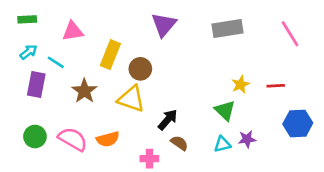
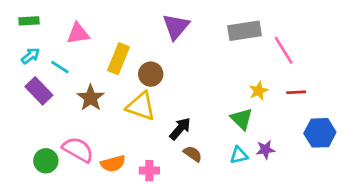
pink line: (290, 34) -> (284, 50), moved
purple rectangle: (36, 84) -> (39, 91), turned -55
green circle: (35, 137) -> (46, 161), moved
orange semicircle: (108, 139) -> (113, 164), moved
pink cross: (149, 159) -> (149, 171), moved

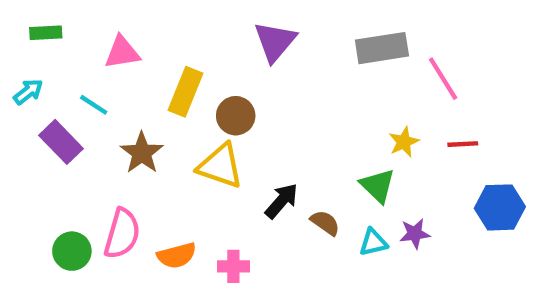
cyan arrow: (30, 56) -> (28, 92), moved
pink semicircle: (78, 150) -> (122, 234), turned 76
brown semicircle: (193, 154) -> (325, 223), moved

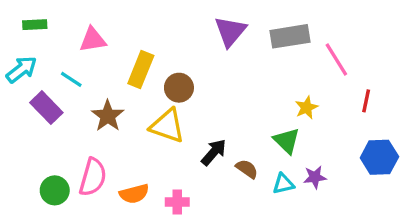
purple triangle: (275, 41) -> (230, 31), moved
cyan arrow: (28, 92) -> (22, 69), size x1.4
red line: (463, 144) -> (366, 101), moved, turned -75

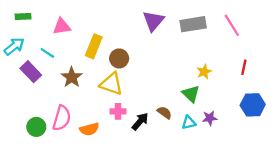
pink line: (336, 59) -> (232, 25), moved
black arrow: (214, 152) -> (140, 121), moved
pink cross: (177, 202) -> (118, 111), moved

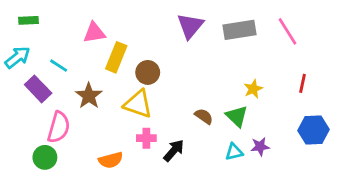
pink triangle: (62, 26) -> (94, 33), moved
brown semicircle: (164, 113) -> (204, 116), moved
pink semicircle: (62, 118) -> (59, 127), moved

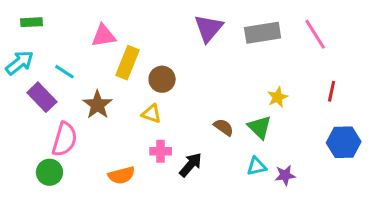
yellow triangle: (138, 104) -> (152, 114), size x0.6
purple star: (260, 146) -> (285, 175), moved

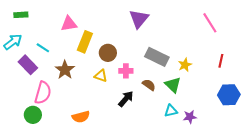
gray rectangle: (263, 33) -> (157, 57), moved, turned 35
pink cross: (161, 151) -> (126, 71), moved
black arrow: (191, 165) -> (126, 99), moved

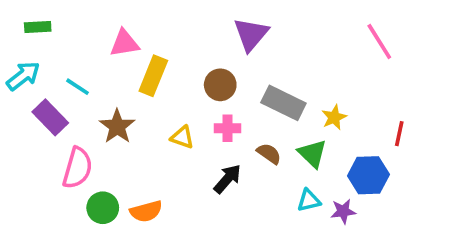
brown circle: (108, 53) -> (220, 85), moved
red line: (221, 61) -> (399, 134), moved
blue hexagon: (229, 95) -> (368, 175), moved
green circle: (33, 115) -> (103, 208), moved

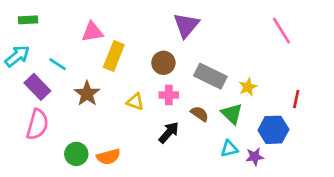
pink semicircle: (77, 168) -> (37, 124), moved

